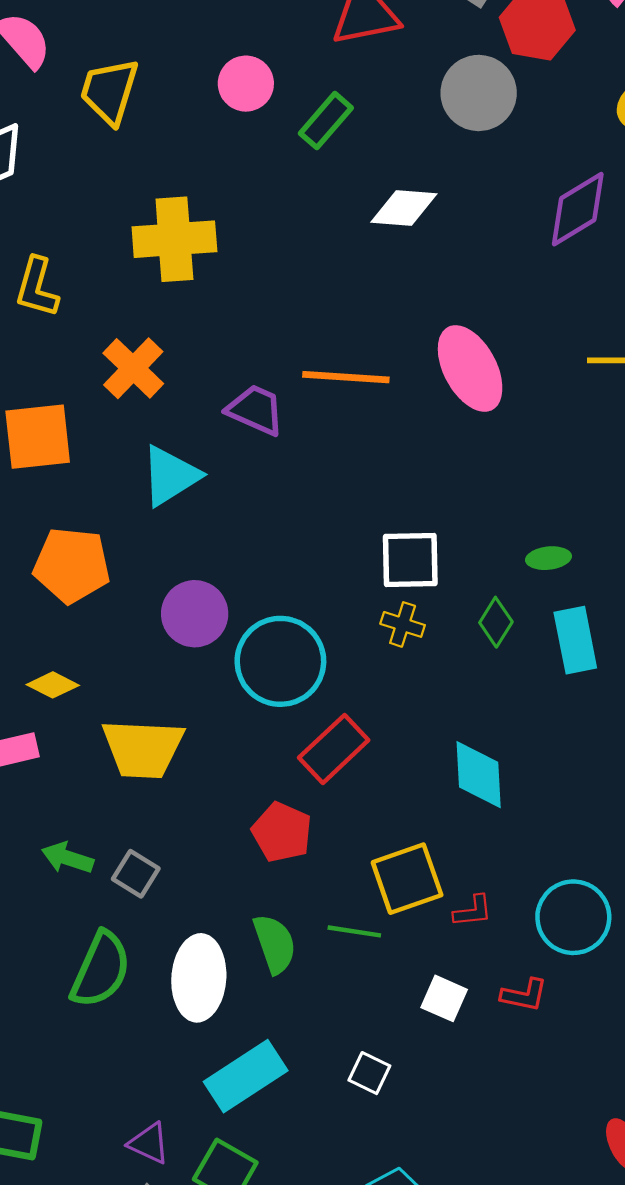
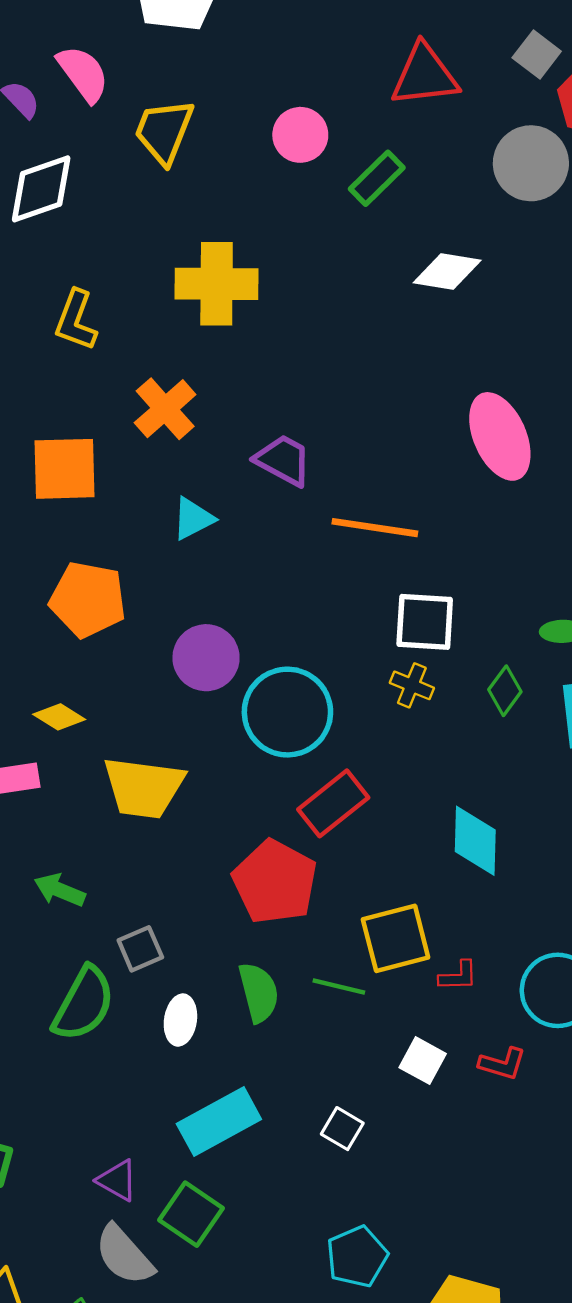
orange line: (346, 377) -> (375, 528), moved
cyan triangle: (170, 476) -> (193, 519), size x0.7
red pentagon: (282, 832) -> (275, 882), size x1.4
gray square: (136, 874) -> (140, 949), moved, turned 30
white ellipse: (199, 978) -> (180, 1020), size x0.6

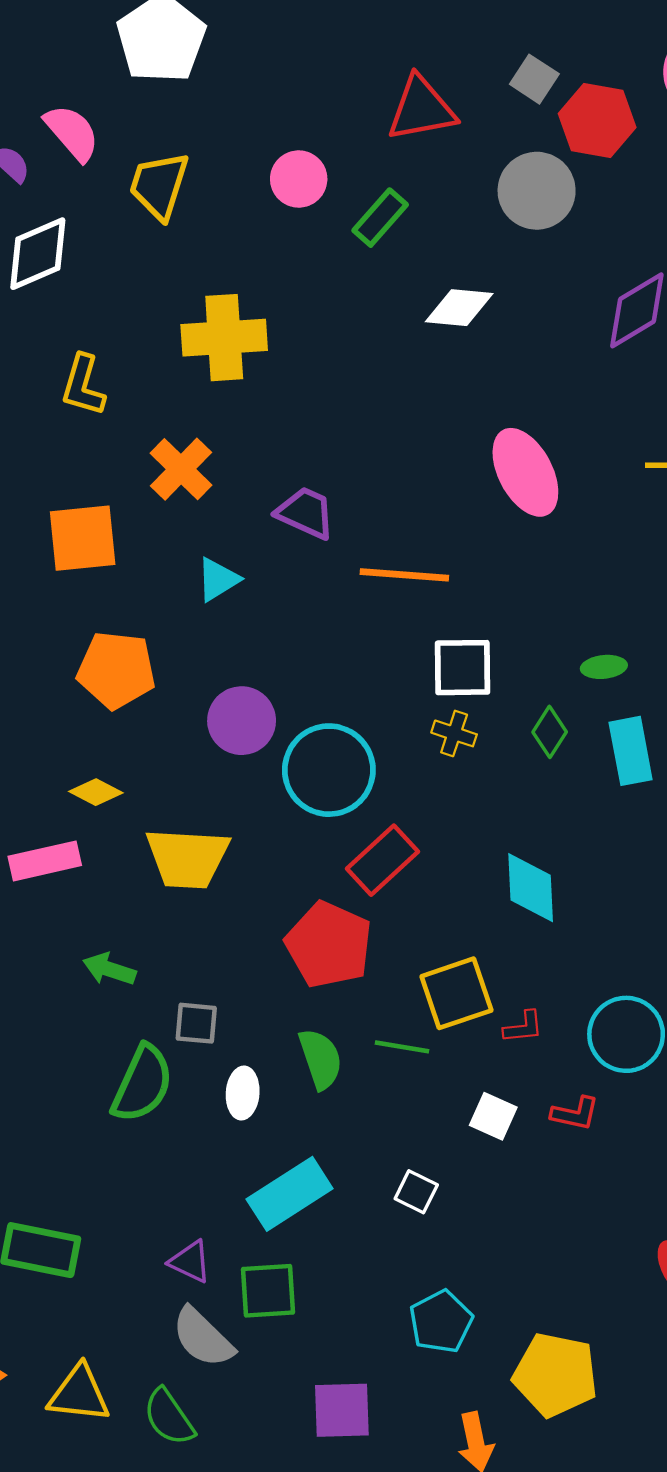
gray square: (140, 949) -> (196, 1023), turned 33
green square: (191, 1214) -> (268, 1291), turned -34

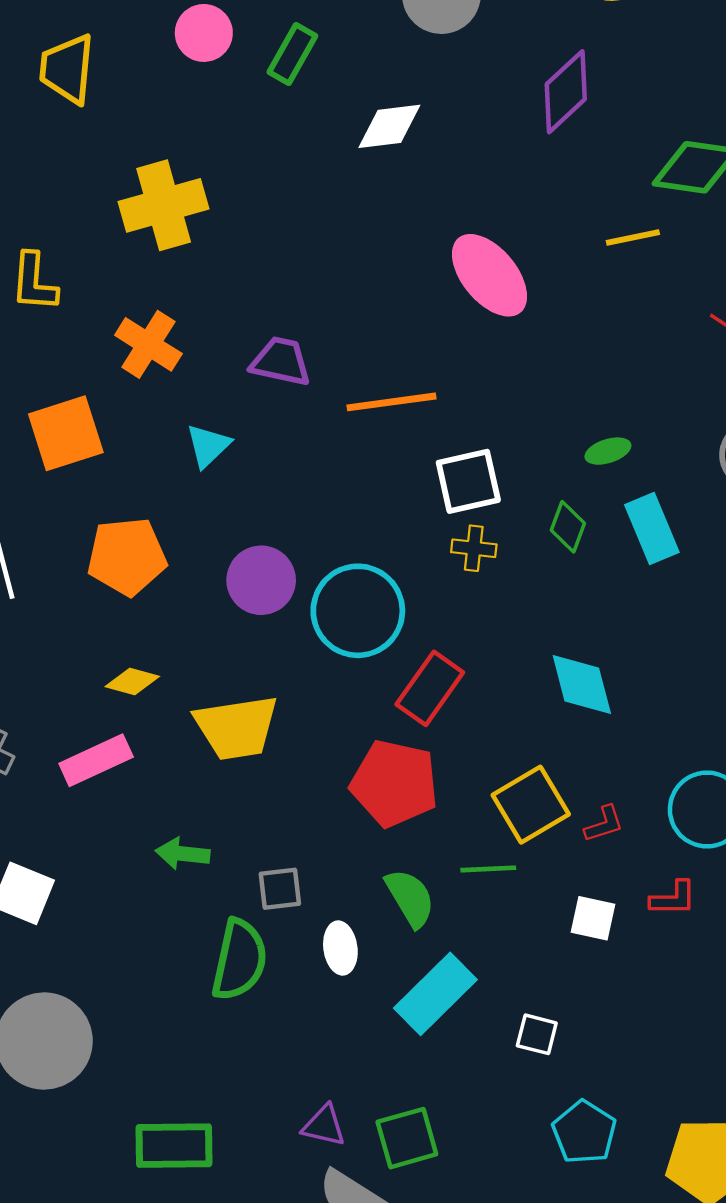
white square: (416, 1192) -> (537, 1034), moved
cyan rectangle: (290, 1194) -> (435, 994), moved

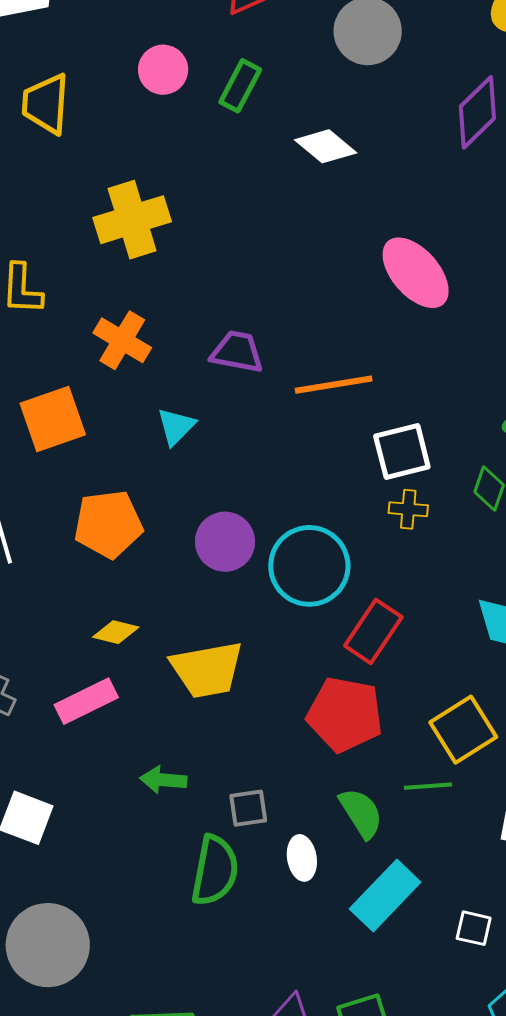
white diamond: (389, 126) -> (326, 146), turned 48

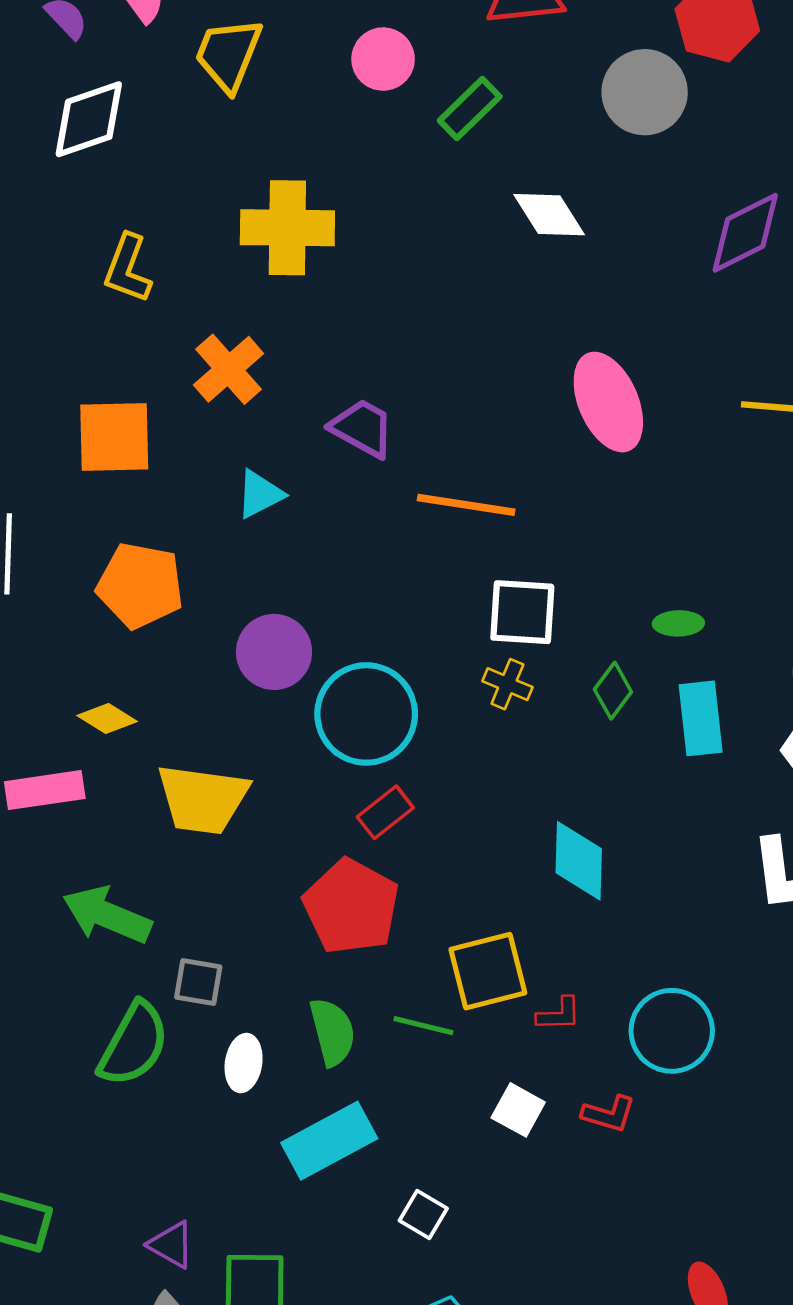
red rectangle: (373, 631) -> (385, 812), moved, size x0.7
green arrow: (163, 780) -> (107, 915), size x1.5

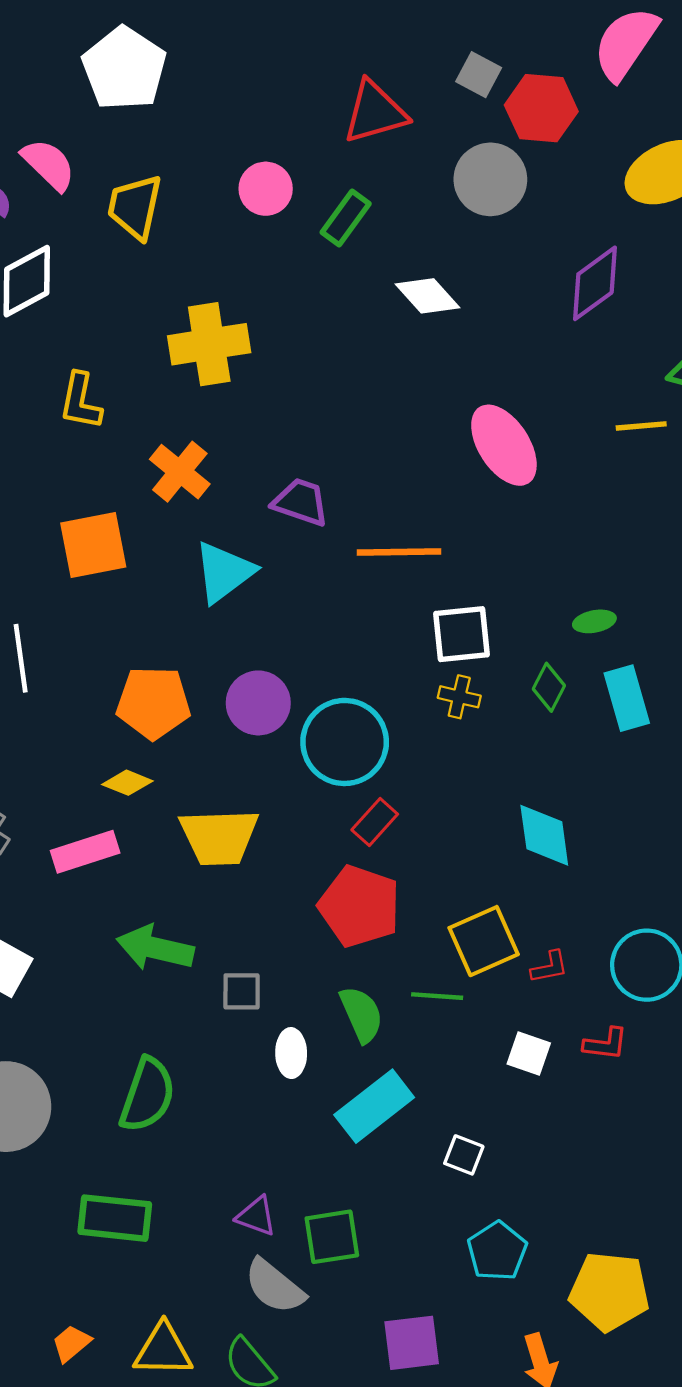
cyan triangle: (260, 494) -> (224, 572), size x1.5
orange pentagon: (140, 585) -> (153, 703), moved
green semicircle: (134, 1044) -> (147, 1095), moved

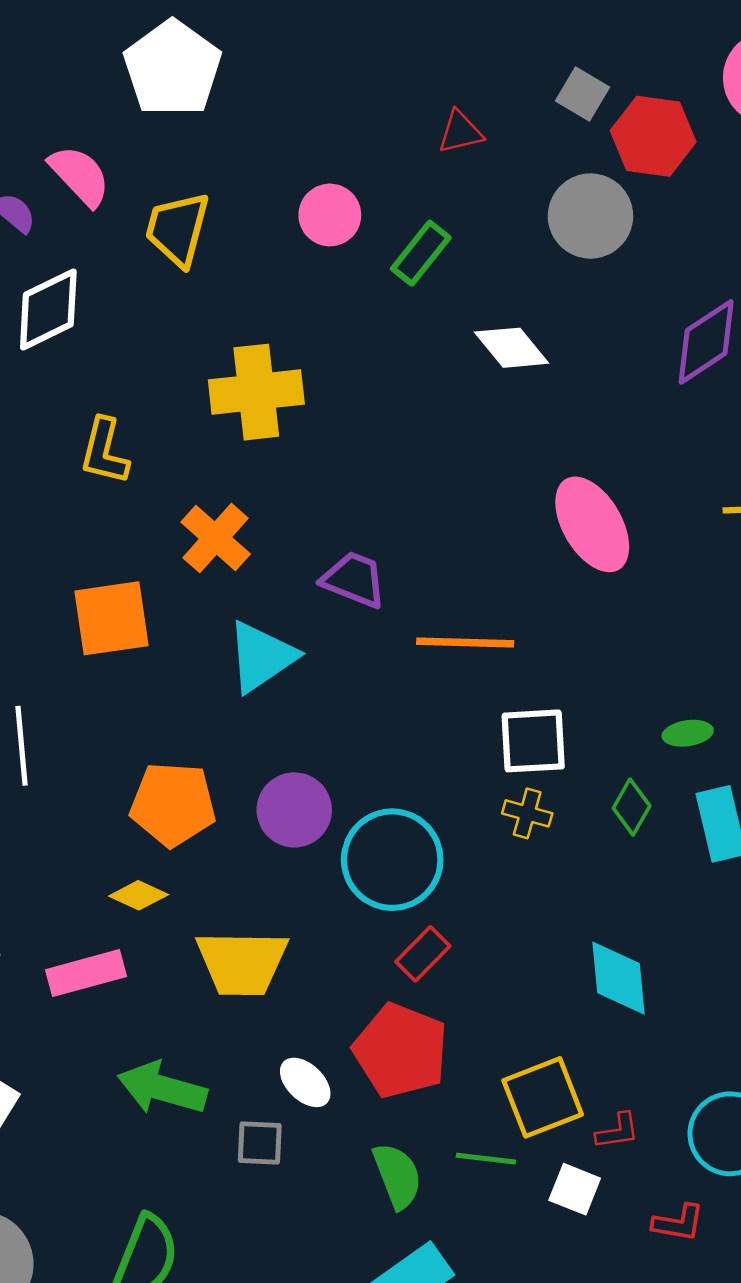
red triangle: (375, 112) -> (460, 132), size x0.6
white ellipse: (291, 1053) -> (305, 1082), moved, turned -48
white square: (529, 1053) -> (575, 1189), moved

